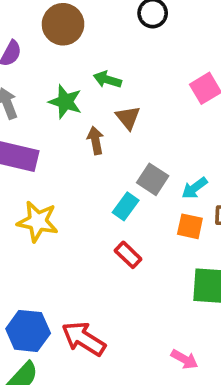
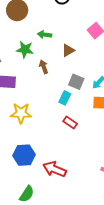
brown triangle: (128, 118) -> (68, 50), moved, turned 48
blue hexagon: (28, 331) -> (24, 155), moved

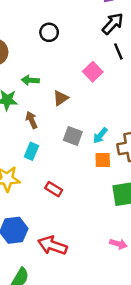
cyan rectangle: (65, 98) -> (31, 151), moved
red rectangle: (70, 123) -> (54, 189), moved

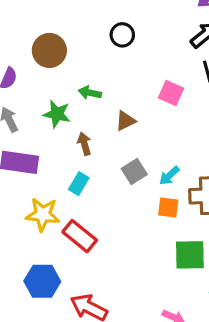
pink square: (93, 72) -> (171, 93), turned -30
gray square: (73, 136) -> (134, 171), turned 30
red rectangle: (54, 189) -> (80, 236), moved, size x1.5

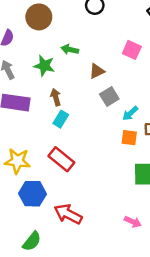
brown arrow: (84, 144) -> (56, 97), moved
gray square: (134, 171) -> (109, 97), moved
yellow star: (43, 214) -> (17, 161), moved

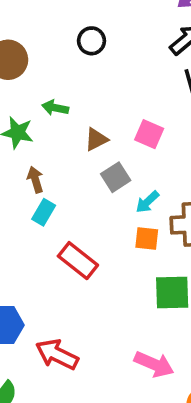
pink square: (132, 50) -> (149, 134), moved
red rectangle: (61, 159) -> (78, 261), moved
pink arrow: (133, 222) -> (154, 364), size x1.5

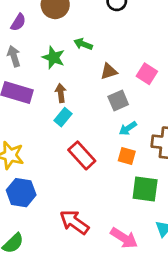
cyan arrow: (147, 202) -> (128, 128), moved
orange square: (147, 238) -> (127, 156), moved
red arrow: (57, 354) -> (74, 222), moved

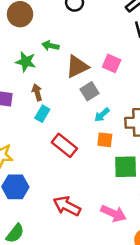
brown triangle: (109, 71) -> (77, 67), size x1.5

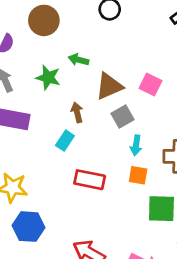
brown arrow: (37, 92) -> (77, 112), moved
cyan arrow: (102, 115) -> (136, 145), turned -42
red rectangle: (64, 145) -> (90, 180), turned -30

